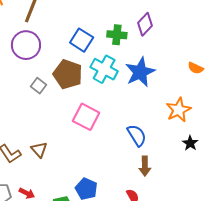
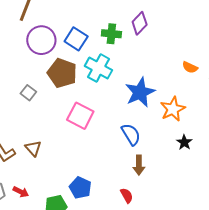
purple circle: (26, 45) -> (41, 40), moved
blue star: (140, 72) -> (140, 92), moved
gray square: (39, 86) -> (28, 93), moved

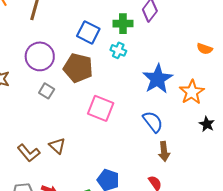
purple circle: (41, 40) -> (40, 56), moved
cyan cross: (99, 68) -> (118, 50), moved, size x0.6

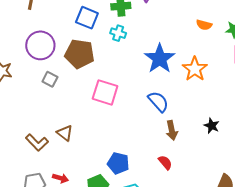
black star: (207, 124) -> (212, 126), moved

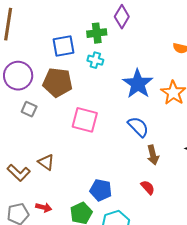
blue square: (87, 18) -> (63, 46), turned -30

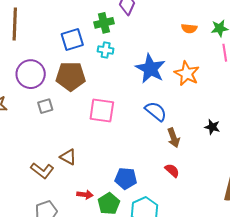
gray square: (29, 109) -> (45, 106), turned -35
red arrow: (44, 207) -> (85, 195), moved

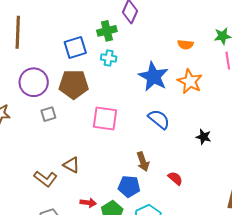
orange semicircle: (189, 28) -> (185, 45), moved
black star: (212, 127) -> (204, 137), moved
brown arrow: (174, 138) -> (143, 162), moved

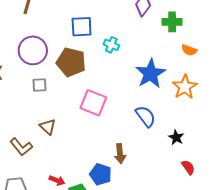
green cross: (107, 31) -> (172, 22), moved
black star: (204, 137) -> (176, 137), moved
brown triangle: (71, 165) -> (48, 127), moved
red semicircle: (175, 178) -> (188, 167), moved

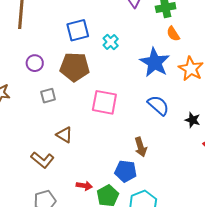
cyan cross: (111, 45) -> (111, 42), turned 35
purple circle: (33, 50) -> (35, 63), size x0.6
orange semicircle: (189, 50) -> (173, 34), moved, turned 49

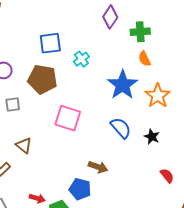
black star: (193, 120) -> (152, 137), moved
brown arrow: (141, 147) -> (98, 167), turned -60

